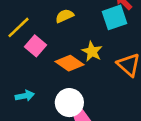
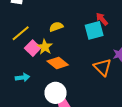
yellow star: (92, 51) -> (45, 47), moved
cyan arrow: (25, 96) -> (23, 77), moved

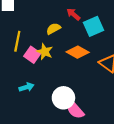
red arrow: (102, 19) -> (73, 14), moved
yellow line: (21, 33) -> (17, 41), turned -30
orange diamond: (58, 63) -> (78, 52), moved

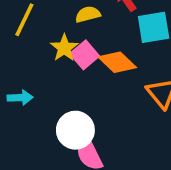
pink square: (32, 55) -> (85, 55), moved

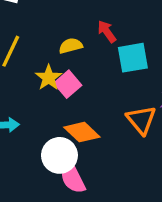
orange diamond: (117, 62) -> (82, 132), moved

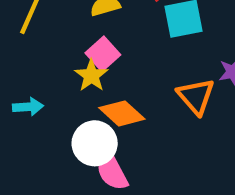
yellow star: (49, 78) -> (91, 75), moved

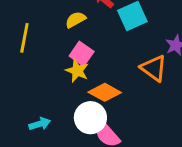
cyan arrow: (28, 107) -> (40, 124), moved

